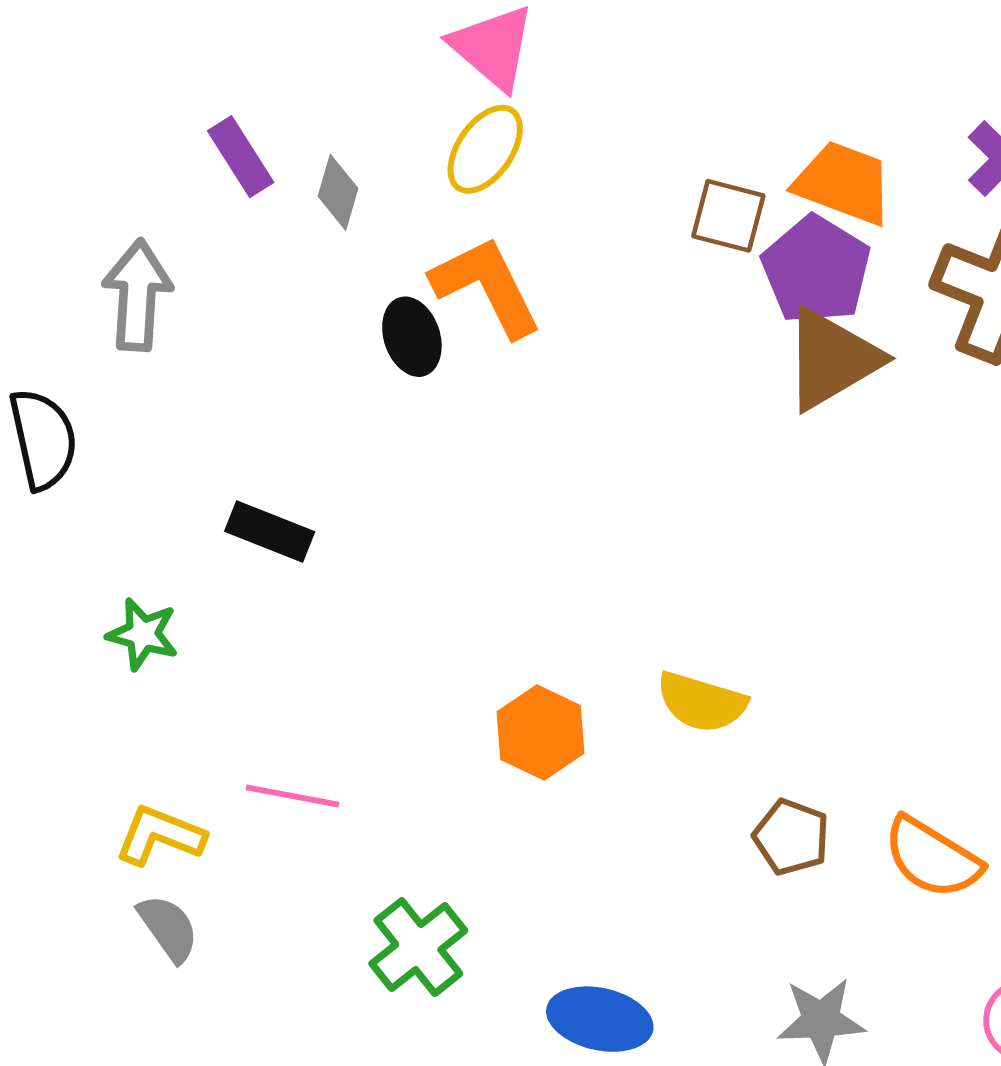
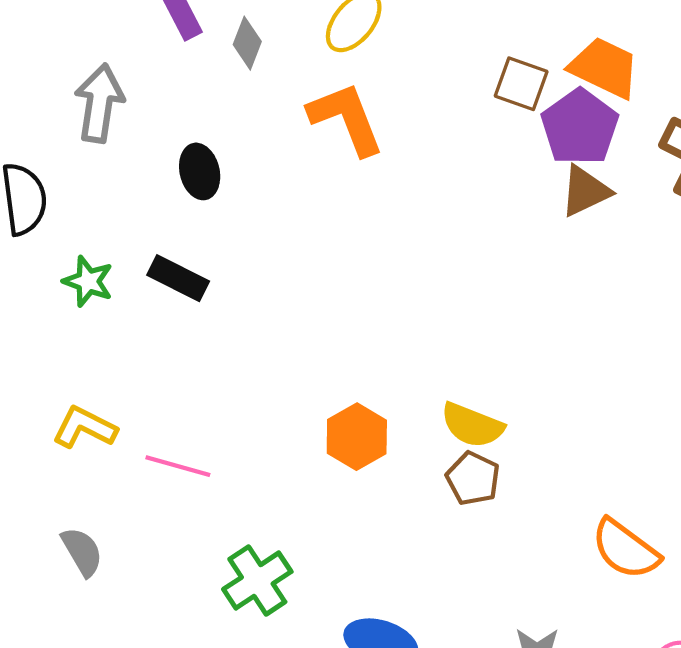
black ellipse: (412, 337) -> (200, 171), moved
brown triangle: (832, 359) -> (585, 191), size x0.7
green star: (143, 634) -> (88, 281), moved
yellow L-shape: (160, 835) -> (85, 427), moved
brown pentagon: (791, 837) -> (473, 478), moved

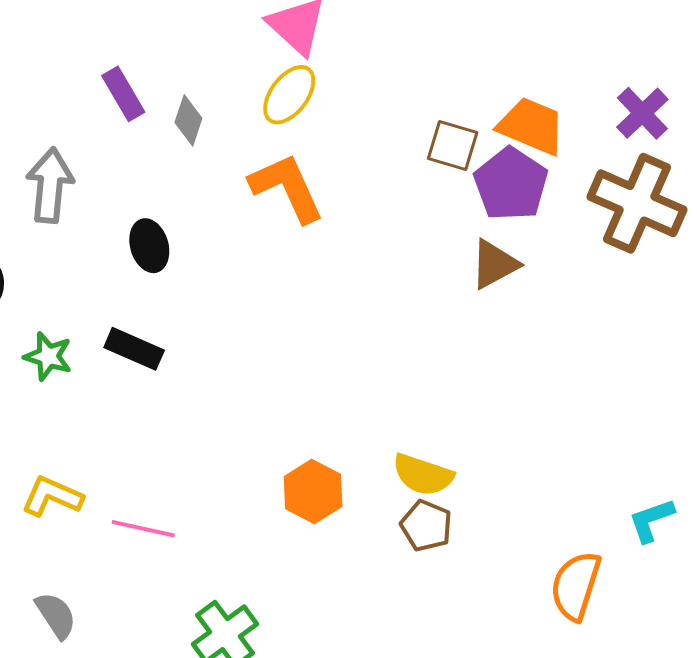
brown triangle: (585, 191) -> (494, 264), moved
orange semicircle: (625, 549) -> (576, 586), turned 74

